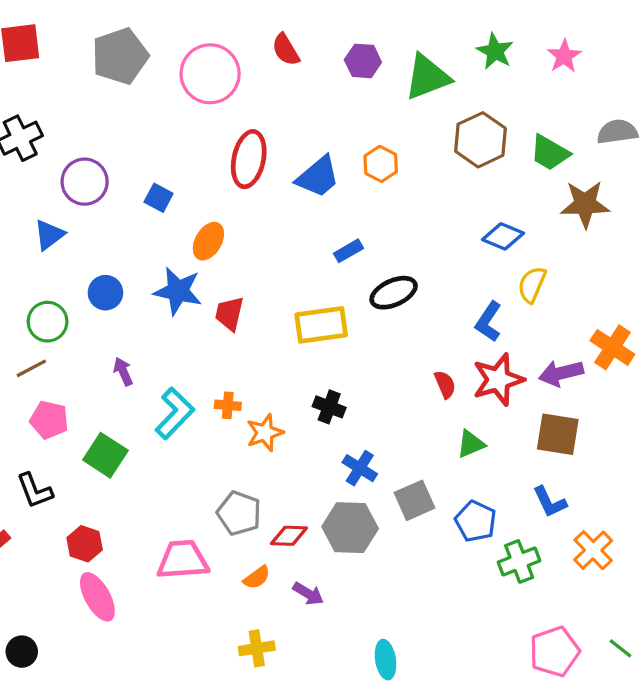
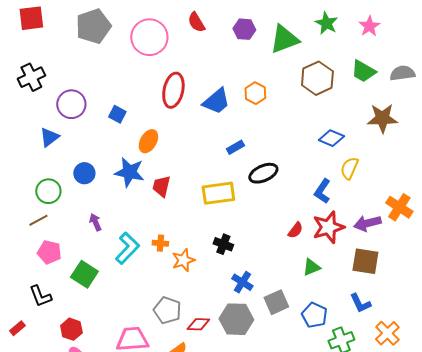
green trapezoid: (550, 153) -> (363, 71), moved
red semicircle: (445, 384) -> (295, 230), turned 60

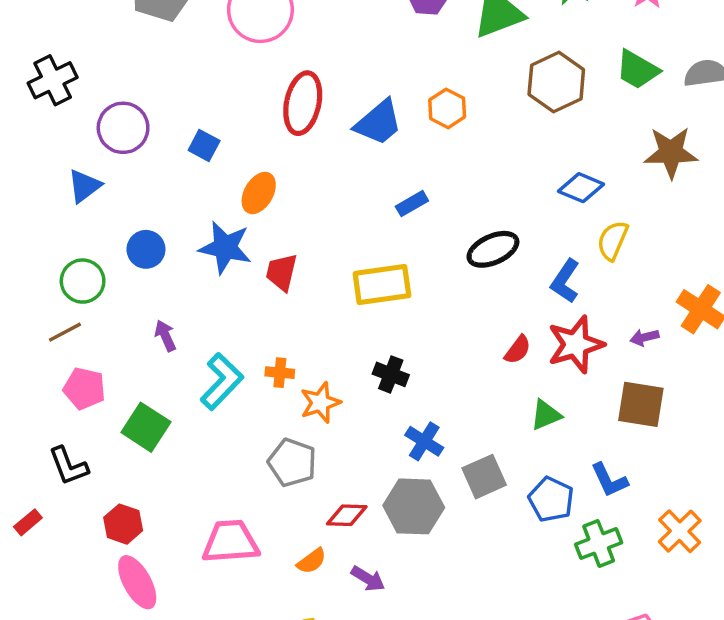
black ellipse: (263, 173) -> (493, 249), moved
purple arrow: (367, 223) -> (644, 337), size x0.6
blue L-shape: (360, 303) -> (609, 480), moved
gray pentagon: (167, 310) -> (292, 462), moved

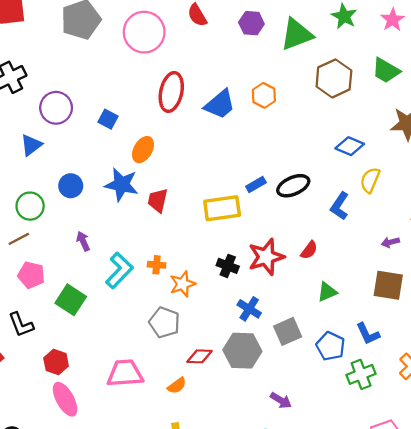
blue rectangle: (412, 204) -> (256, 185), moved
red star: (576, 344) -> (266, 257), moved
purple arrow: (368, 579) -> (281, 400), moved

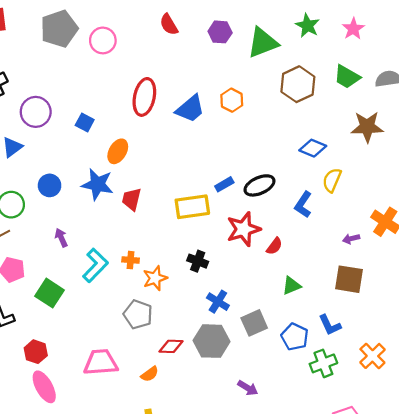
pink circle: (144, 32) -> (103, 40), moved, size x0.7
red star: (266, 257) -> (243, 229), moved

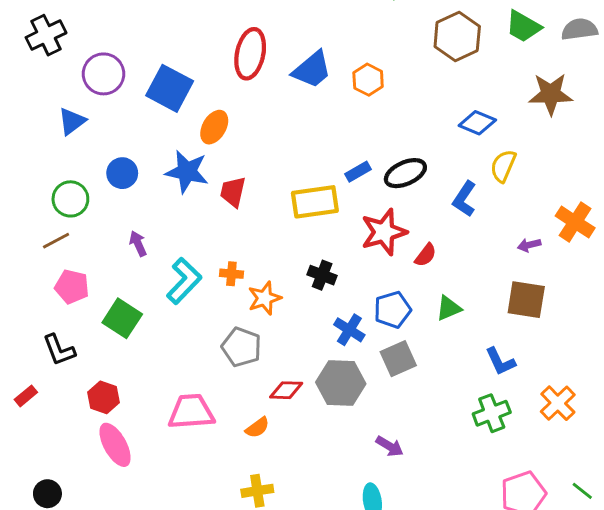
orange hexagon: (232, 100) -> (368, 80), moved
blue square: (85, 123) -> (170, 88), size x1.8
blue pentagon: (295, 337) -> (392, 310), moved, turned 30

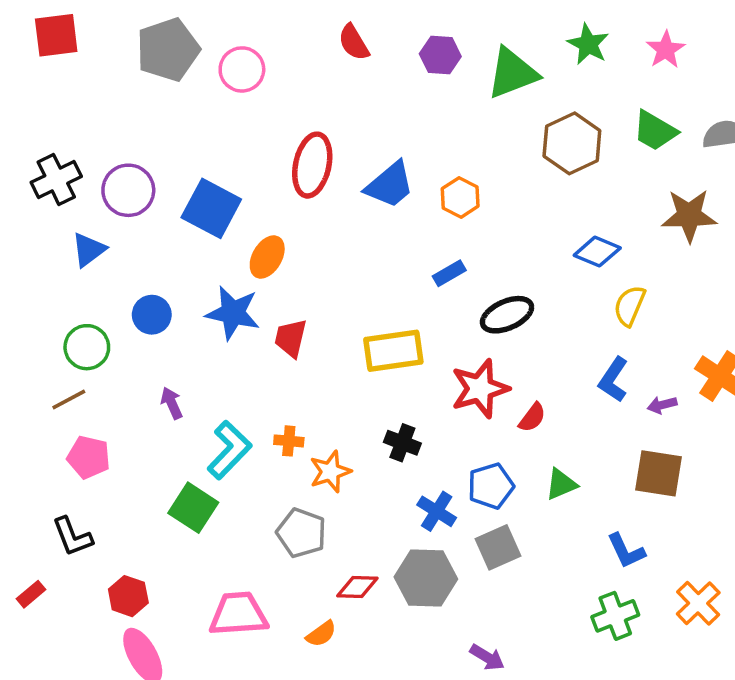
black cross: (46, 35) -> (56, 179), moved
blue rectangle: (358, 172) -> (449, 273), moved
blue L-shape: (464, 199) -> (613, 380), moved
green square: (122, 318) -> (193, 508), moved

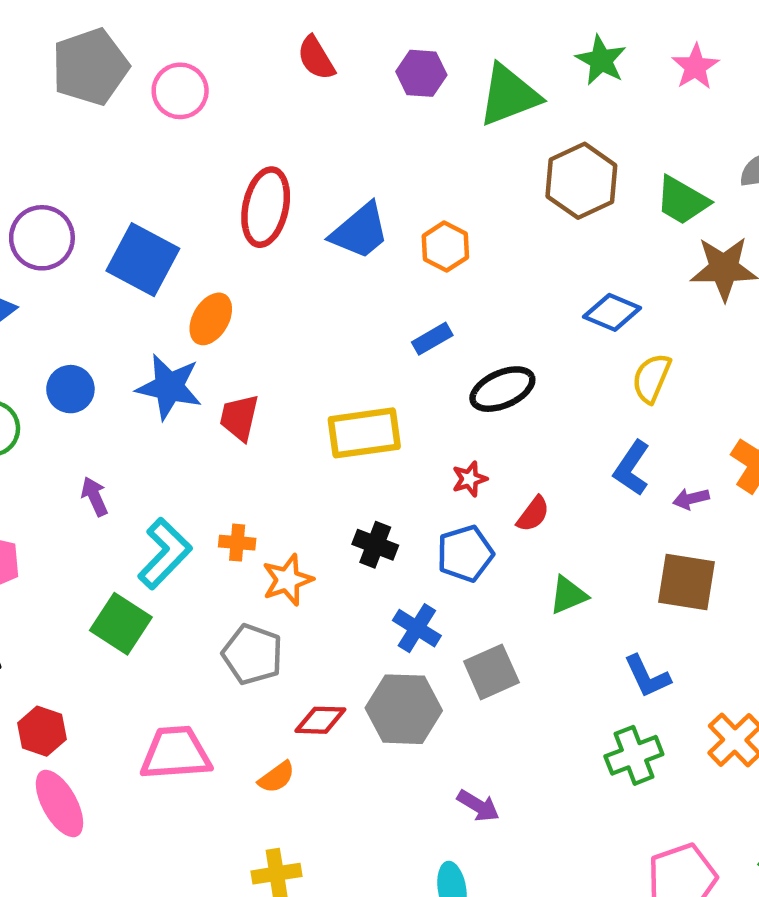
green trapezoid: (655, 131) -> (682, 201), moved
red star: (480, 389) -> (470, 479), size x0.5
blue pentagon: (491, 486) -> (465, 554), moved

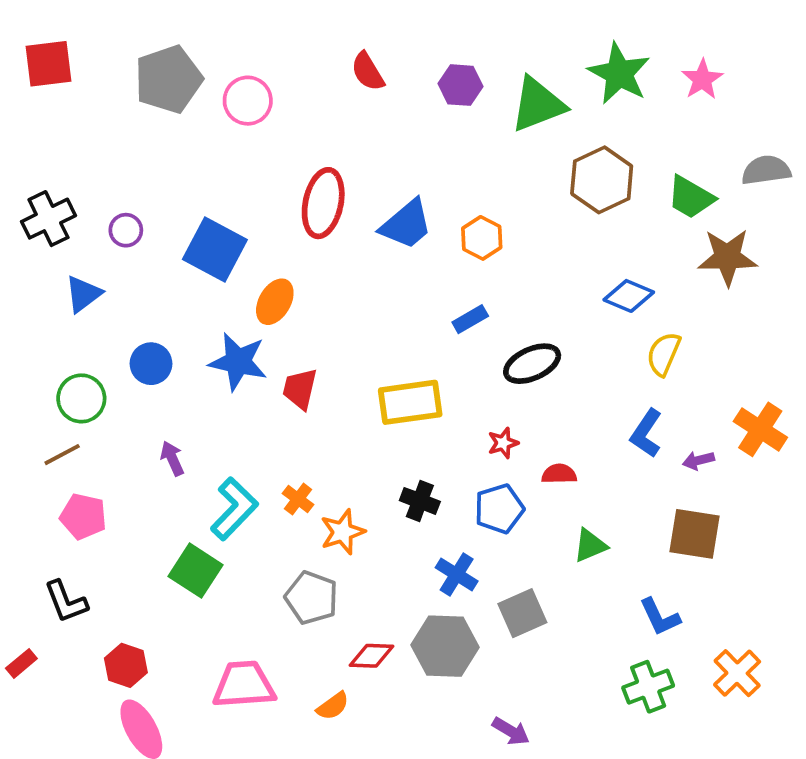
green star: (601, 60) -> (619, 73), size x1.4
purple circle: (42, 238) -> (126, 230), size x0.6
red semicircle: (533, 514) -> (559, 474), turned -128
orange cross: (237, 543) -> (298, 499), turned 32

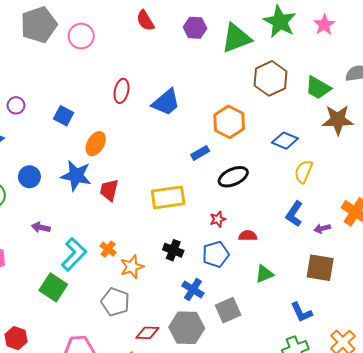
red ellipse: (323, 203) -> (122, 91), size x0.7
orange hexagon: (482, 238) -> (229, 122), moved, size x1.4
blue square: (215, 250) -> (64, 116), size x0.6
purple arrow: (172, 458) -> (41, 227), turned -54

